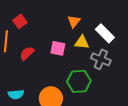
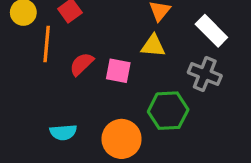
yellow triangle: (82, 42) -> (153, 46), moved
pink square: (58, 48) -> (118, 71), moved

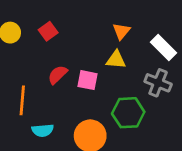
orange line: (47, 44) -> (22, 100), moved

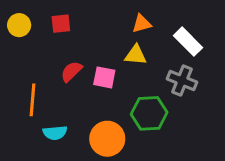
red square: (48, 31) -> (61, 24), turned 30
orange triangle: (121, 31) -> (142, 24), turned 36

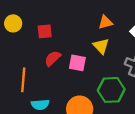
red square: (61, 24) -> (45, 31), moved
yellow triangle: (136, 55) -> (101, 46), turned 42

